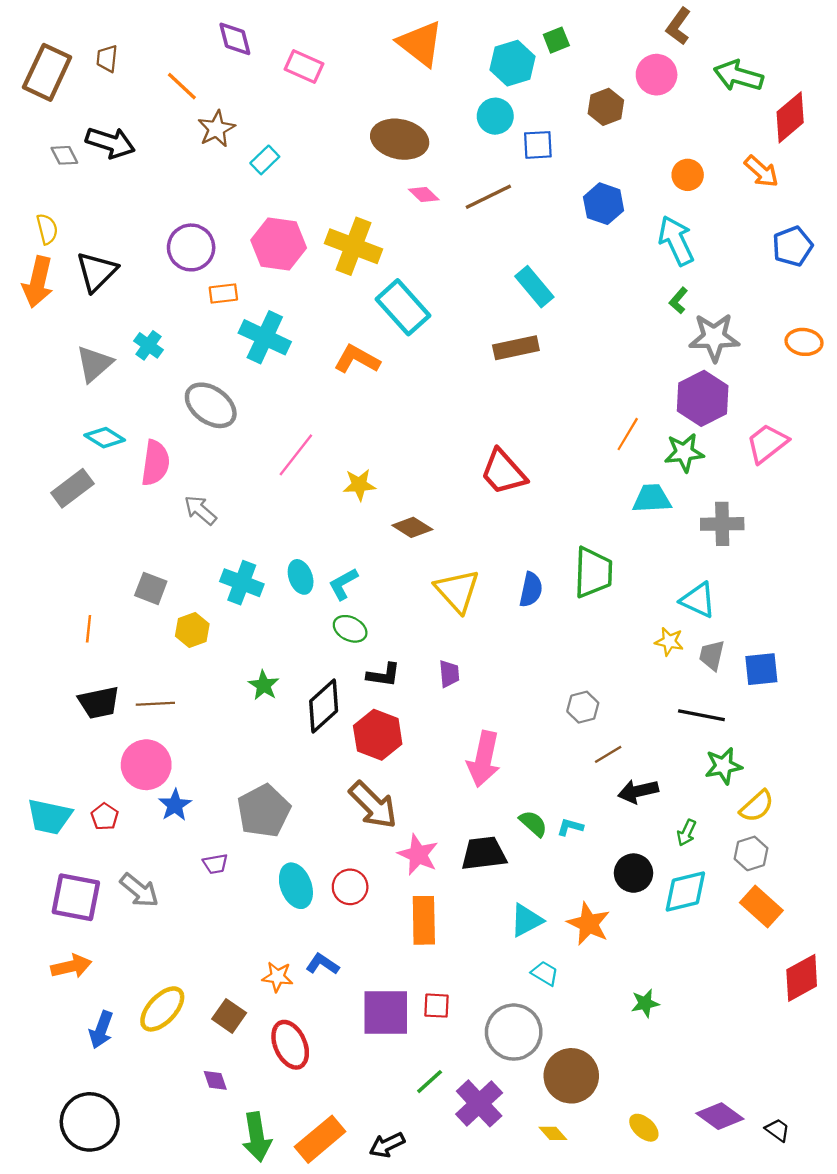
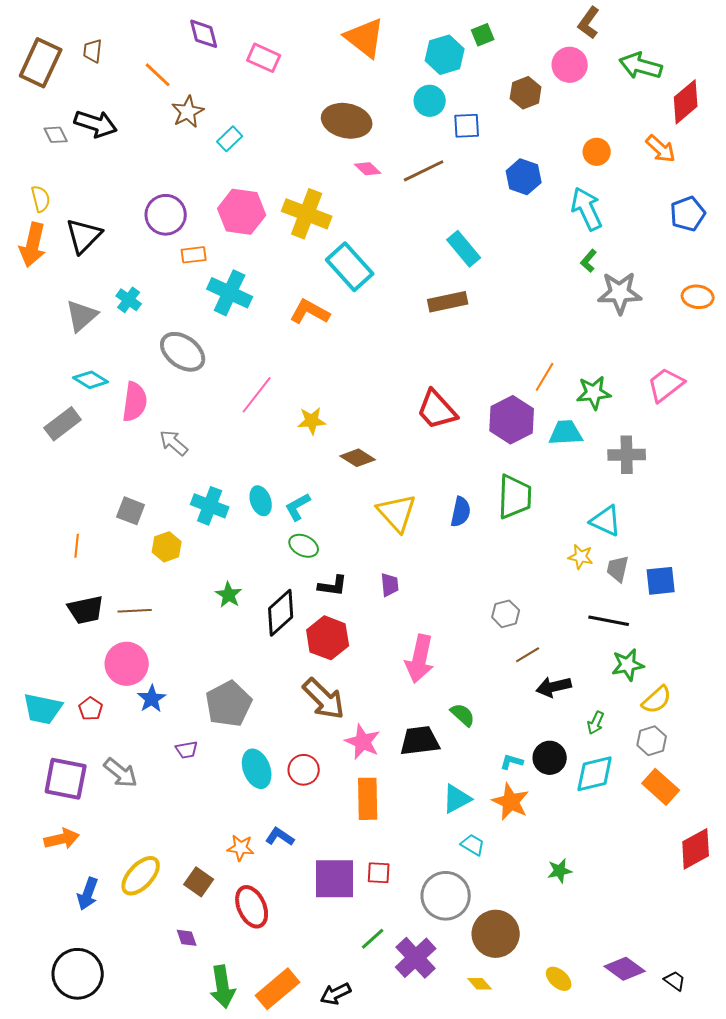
purple hexagon: (703, 398) -> (512, 420), moved
cyan L-shape: (570, 827) -> (512, 762), moved

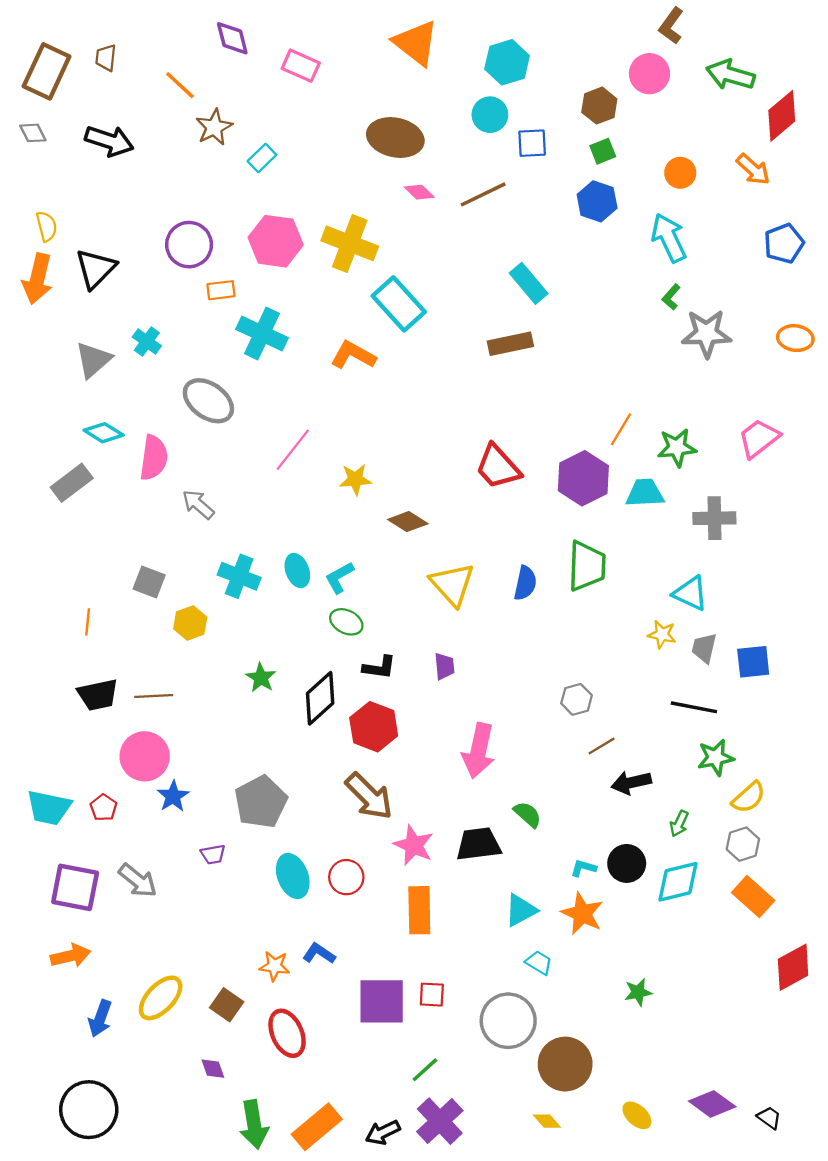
green square: (483, 35) -> (603, 151), moved
gray diamond: (56, 135) -> (33, 133), moved
purple cross: (416, 958) -> (440, 1121), moved

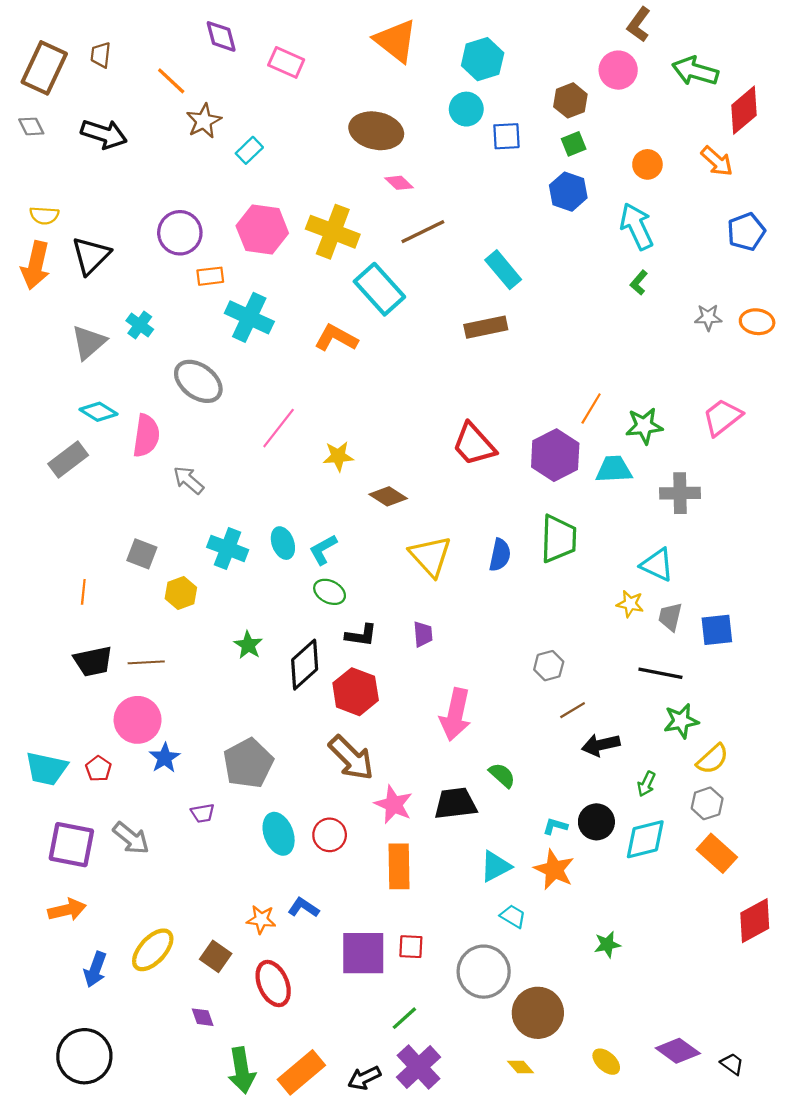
brown line: (483, 194) -> (423, 232), moved
yellow semicircle: (47, 226) -> (44, 215), turned 108
gray star: (706, 334) -> (708, 317), moved, size x0.6

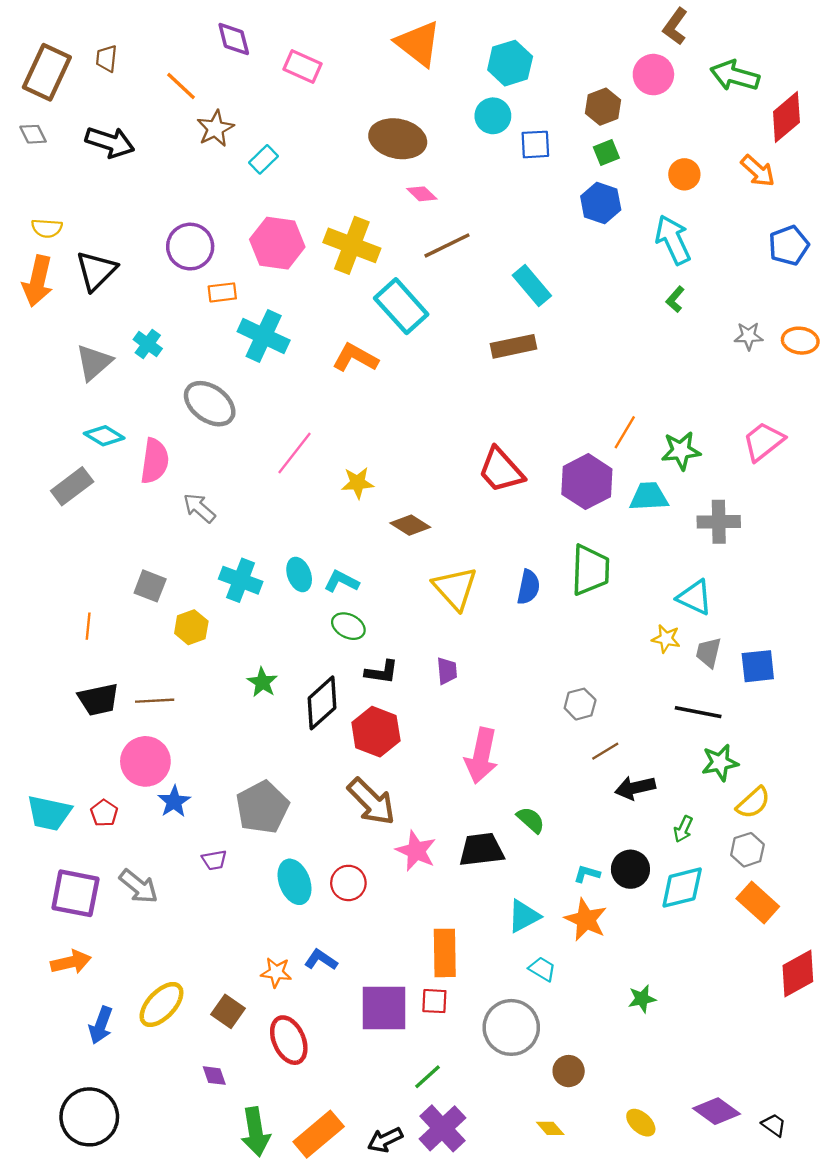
cyan L-shape: (323, 550) -> (342, 581), turned 56
orange rectangle: (399, 866) -> (445, 953), moved
brown circle: (538, 1013) -> (569, 1071), size x0.6

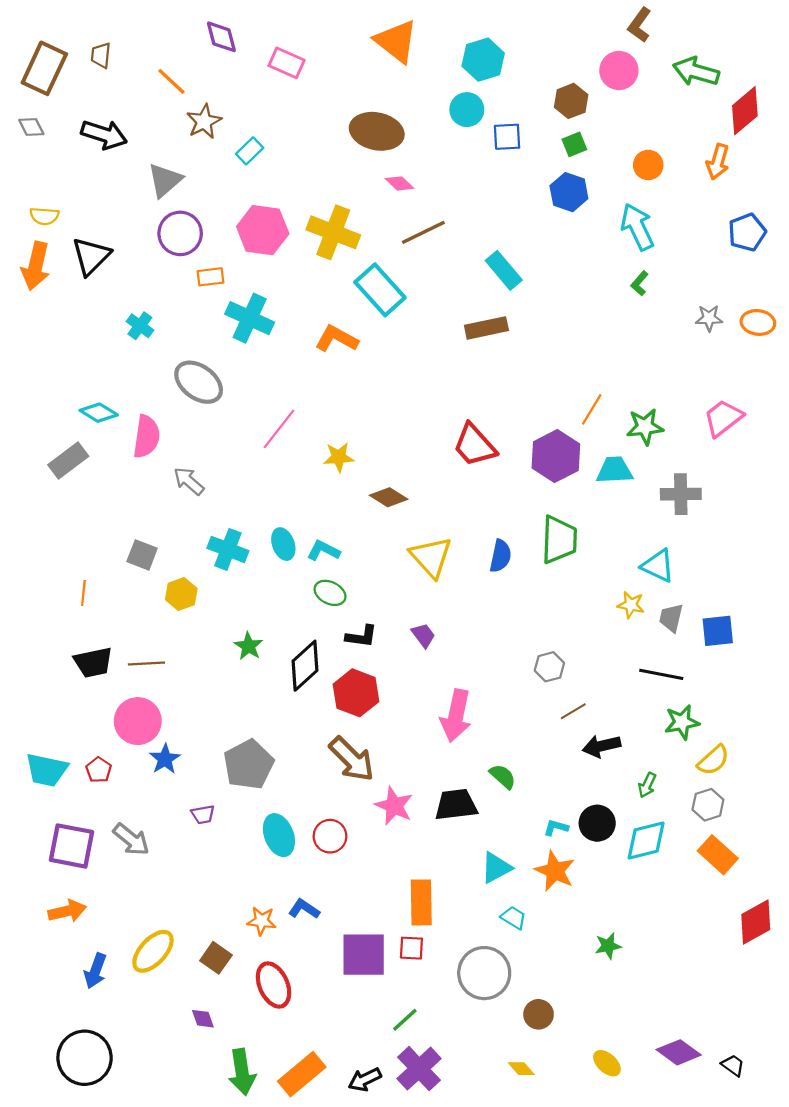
orange arrow: (758, 171) -> (718, 162), turned 64
gray triangle: (94, 362) -> (165, 180), moved
purple trapezoid: (447, 671) -> (423, 635), turned -32

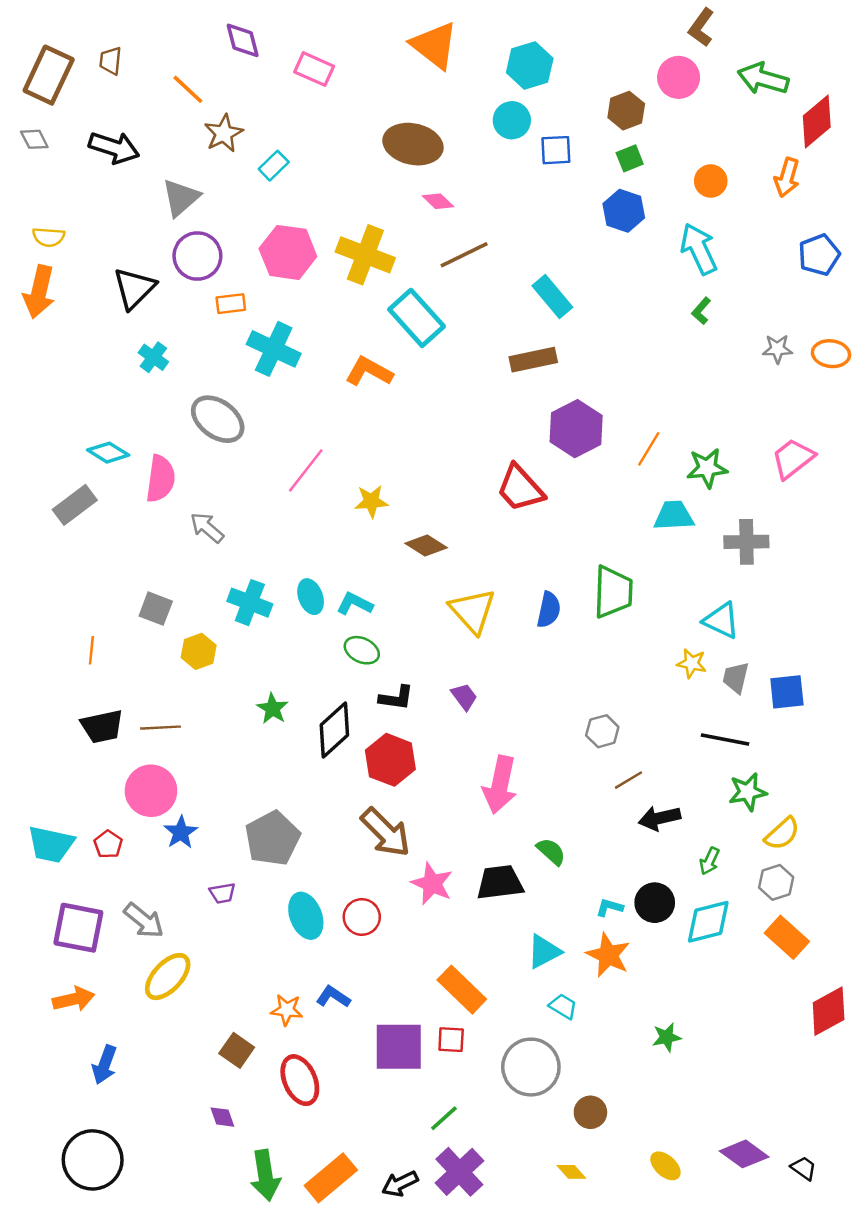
black triangle: (91, 256) -> (134, 288), moved
purple hexagon: (556, 456) -> (576, 429), moved
orange rectangle: (421, 902) -> (462, 990), turned -45
yellow ellipse: (153, 951) -> (168, 977), moved

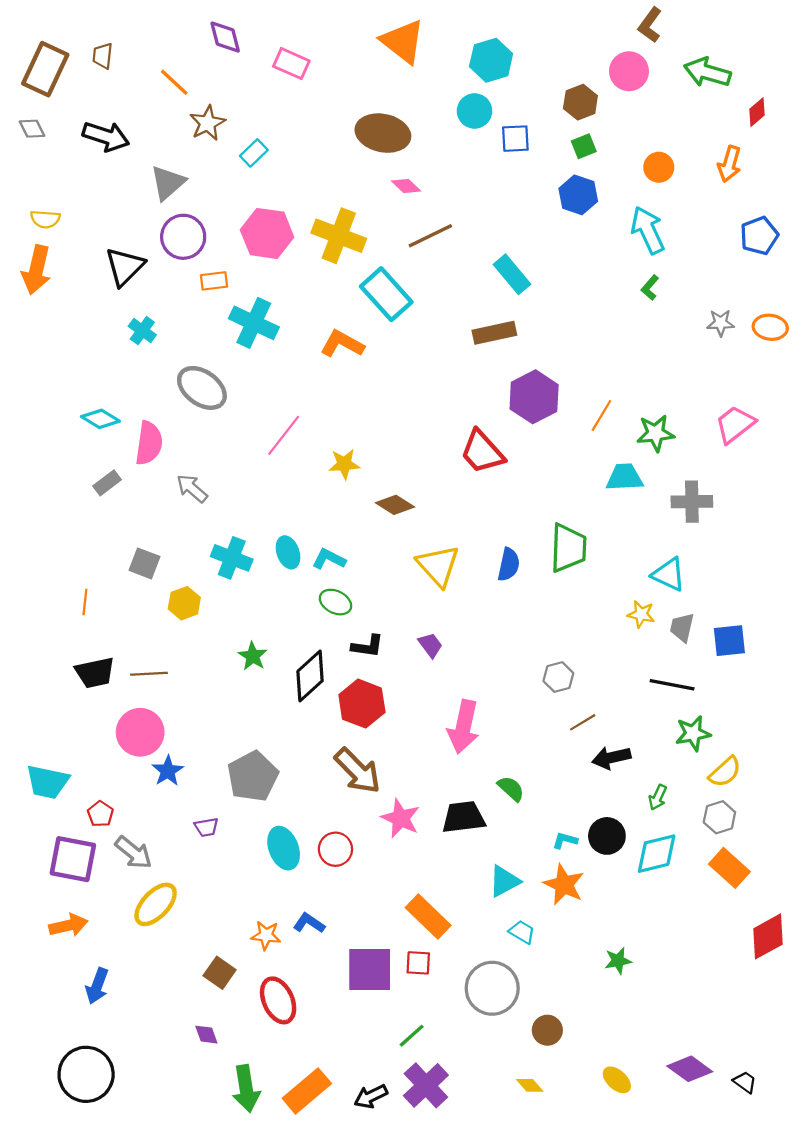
red diamond: (817, 121) -> (757, 112), size x0.6
gray rectangle: (75, 505) -> (107, 483), moved, size x0.7
red pentagon: (108, 844) -> (100, 814), moved

